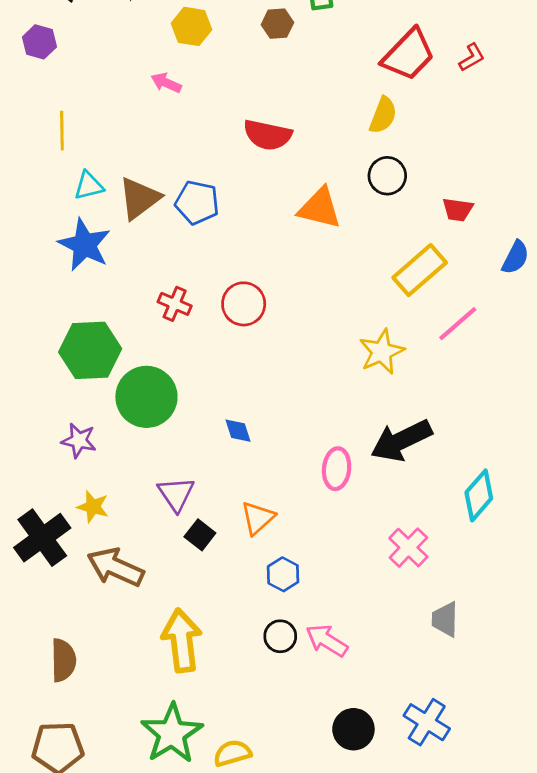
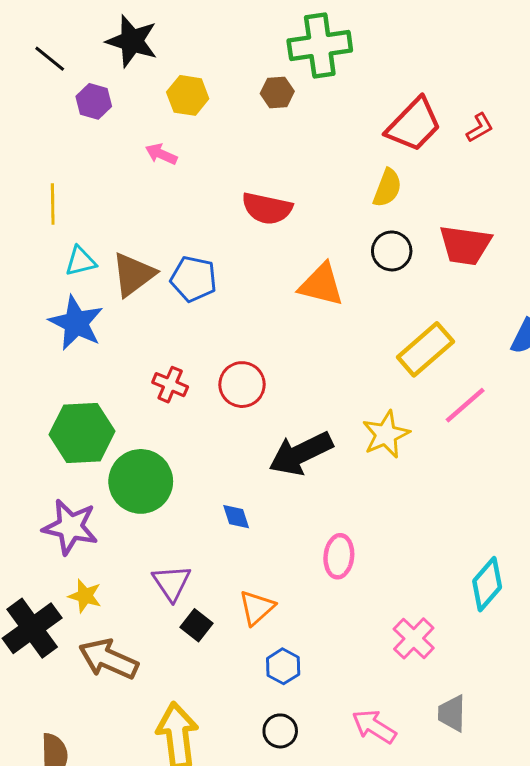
purple hexagon: (39, 42) -> (94, 101), moved
red trapezoid: (458, 210) -> (465, 245), moved, size x1.6
purple star: (79, 441) -> (70, 527), size x1.5
black arrow: (401, 441) -> (301, 454), moved
pink arrow: (327, 640) -> (374, 727), moved

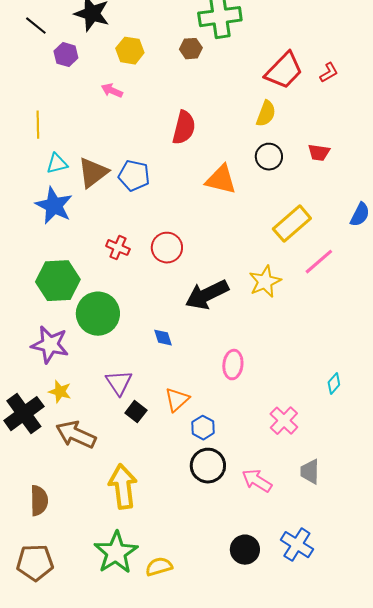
red semicircle: (267, 208) -> (184, 128), turned -88
red trapezoid: (465, 245) -> (319, 153), size x0.6
cyan diamond: (487, 584) -> (334, 384), size x0.6
blue hexagon: (283, 666) -> (203, 428), moved
black circle: (280, 731) -> (208, 466), moved, size x1.5

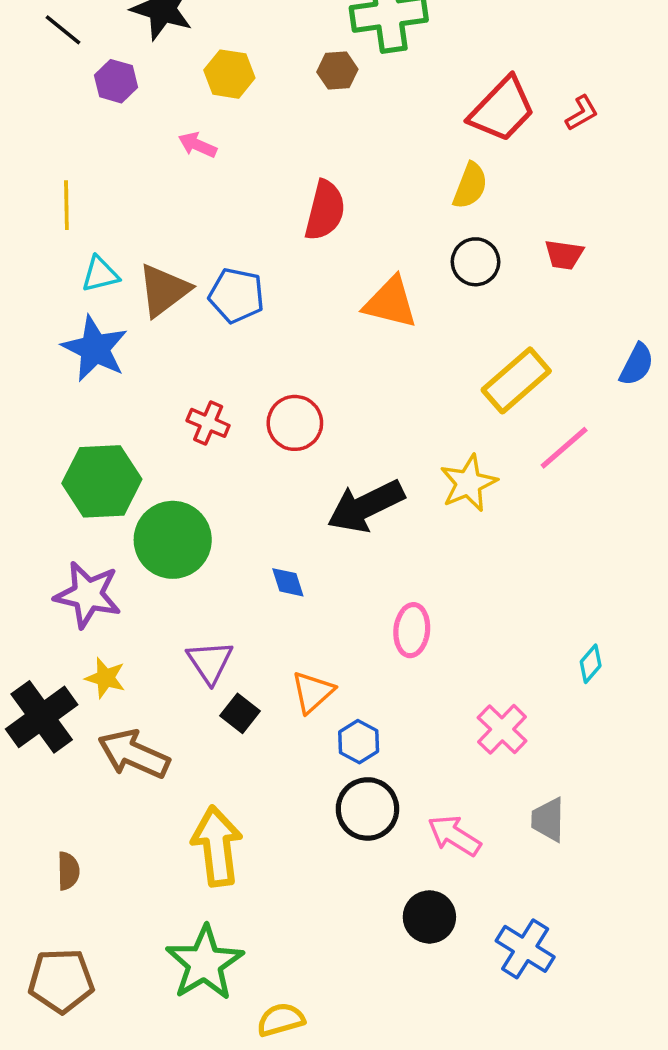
brown semicircle: (39, 501) -> (68, 871), size x0.7
black circle: (245, 550) -> (429, 917), moved
yellow semicircle: (159, 567) -> (281, 1020), moved

